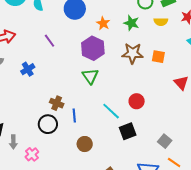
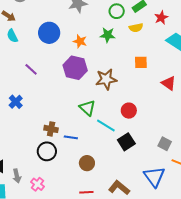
brown star: (133, 53) -> (106, 79), moved
green triangle: (90, 76) -> (87, 108), moved
blue line: (74, 115) -> (71, 137), turned -64

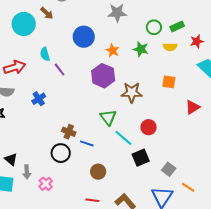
cyan semicircle: (12, 36) -> (45, 54), moved
red triangle: (169, 83) -> (193, 107), turned 42
gray square: (165, 144) -> (169, 169), moved

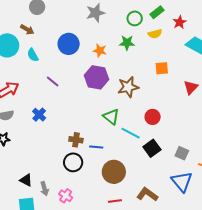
cyan semicircle: (45, 54) -> (33, 55), moved
brown circle: (98, 172) -> (114, 172), size x1.5

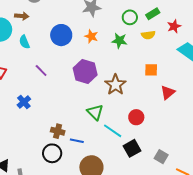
brown arrow: (27, 30) -> (22, 16), turned -32
orange star: (100, 51) -> (91, 36), moved
brown star: (128, 87) -> (115, 85), turned -30
red triangle: (191, 87) -> (168, 92), moved

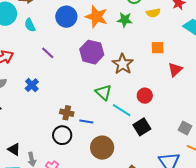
orange star: (91, 36) -> (96, 17), size x1.6
gray square: (161, 157) -> (185, 128), moved

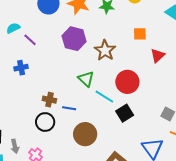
cyan semicircle: (30, 25) -> (13, 28), moved, turned 88
blue cross: (32, 85) -> (21, 68), moved, turned 32
red circle: (145, 96) -> (127, 82), size x1.5

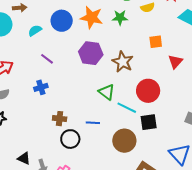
cyan semicircle: (13, 28) -> (35, 31), moved
brown cross: (49, 100) -> (60, 119), moved
black square: (125, 113) -> (149, 122), turned 30
brown circle: (85, 134) -> (124, 141), moved

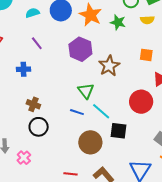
red circle: (148, 91) -> (141, 102), moved
blue line: (93, 123) -> (77, 112), moved

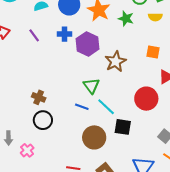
purple line: (37, 43) -> (34, 35), moved
blue cross: (23, 69) -> (65, 34), moved

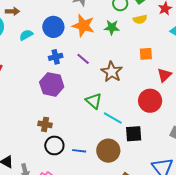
purple line: (34, 35) -> (83, 59), moved
purple hexagon: (88, 44) -> (52, 84), moved
blue line: (82, 107) -> (79, 151), moved

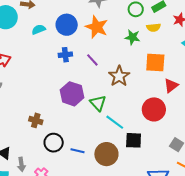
green star: (112, 27) -> (132, 37), moved
orange square: (146, 54) -> (155, 62), size x1.5
purple hexagon: (52, 84) -> (72, 94), moved
brown cross: (45, 124) -> (36, 120), moved

